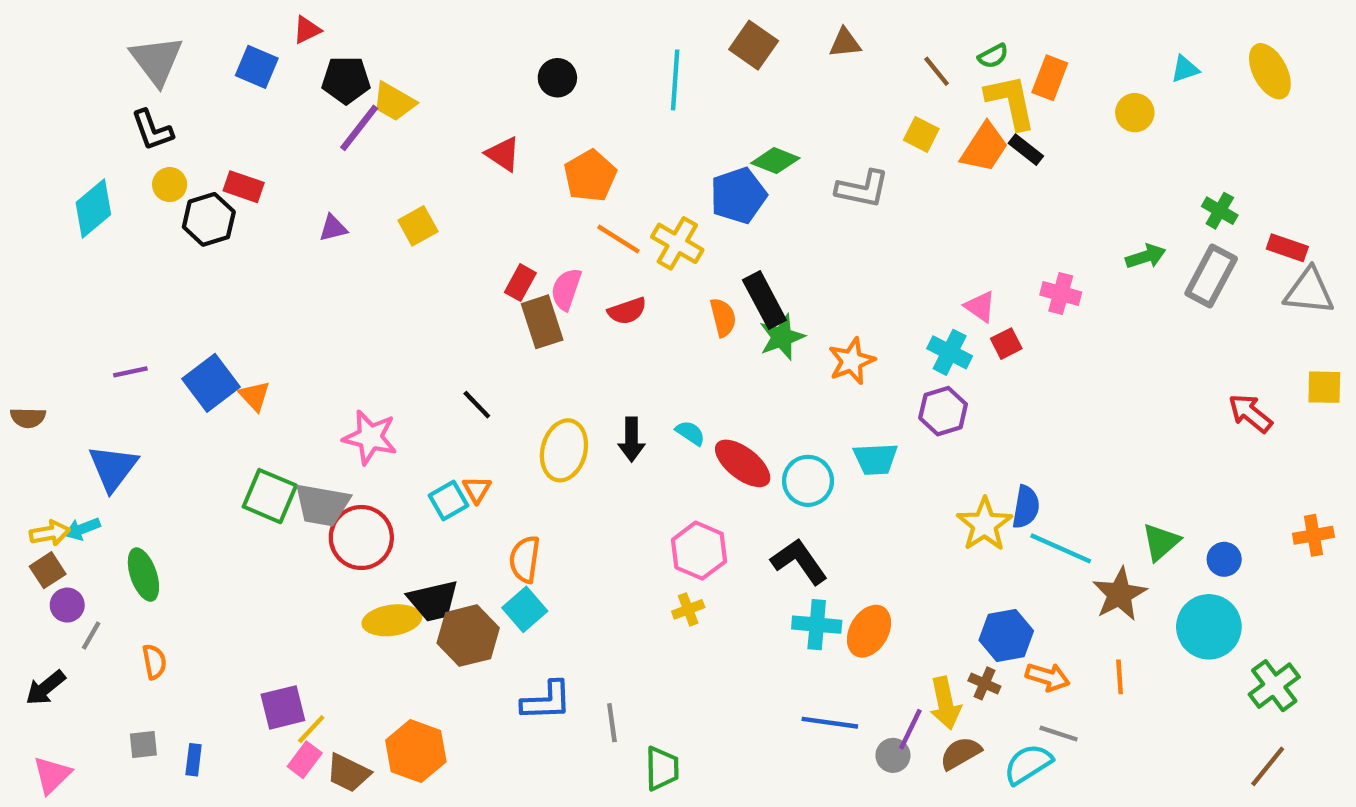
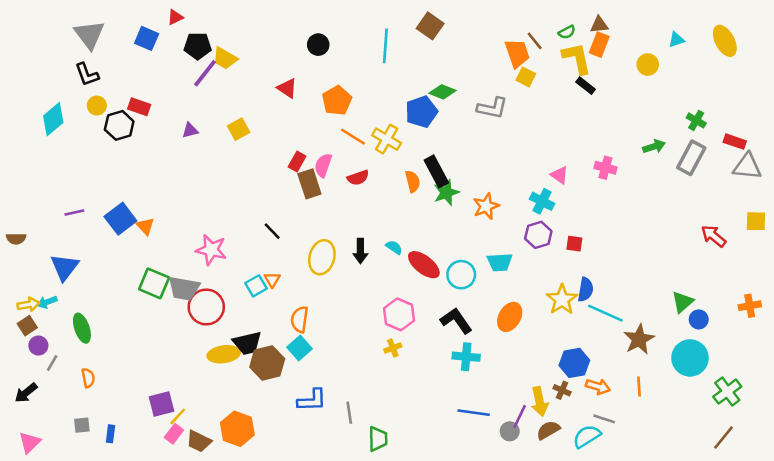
brown triangle: (845, 43) -> (599, 25), moved
orange trapezoid: (984, 147) -> (517, 53), moved, turned -52
red square: (1006, 344) -> (574, 244), moved, turned 35
green triangle: (1161, 542) -> (683, 302), moved
orange ellipse: (869, 631) -> (510, 317), moved

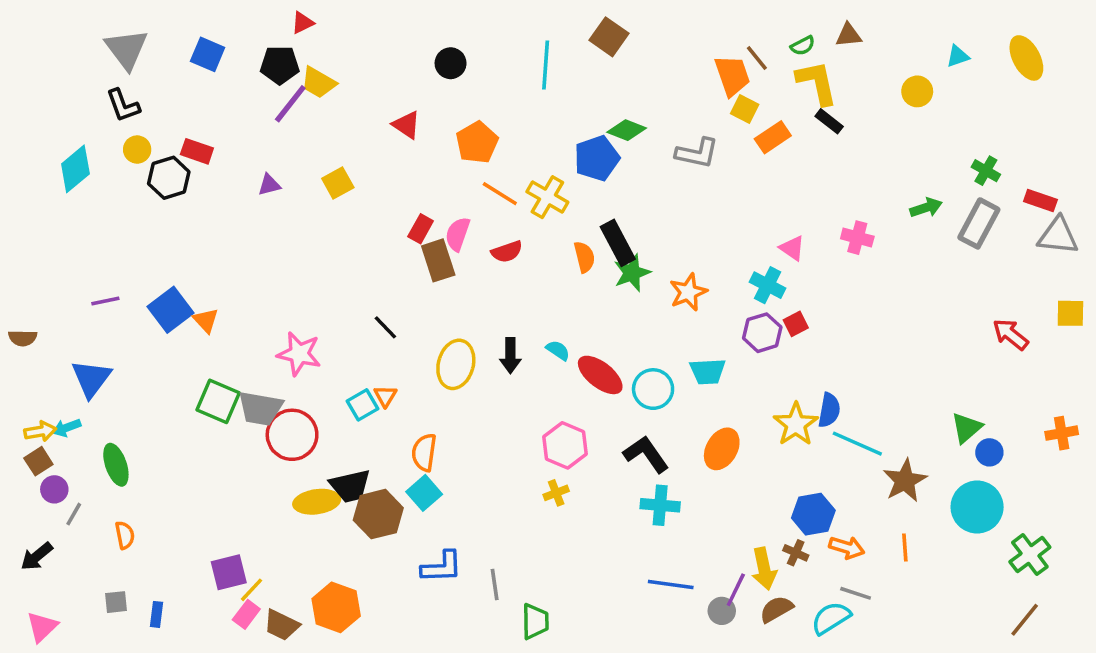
red triangle: (175, 17) -> (303, 23), moved
orange rectangle: (599, 45) -> (773, 137), moved, turned 35
red square: (574, 244) -> (796, 324), moved, turned -35

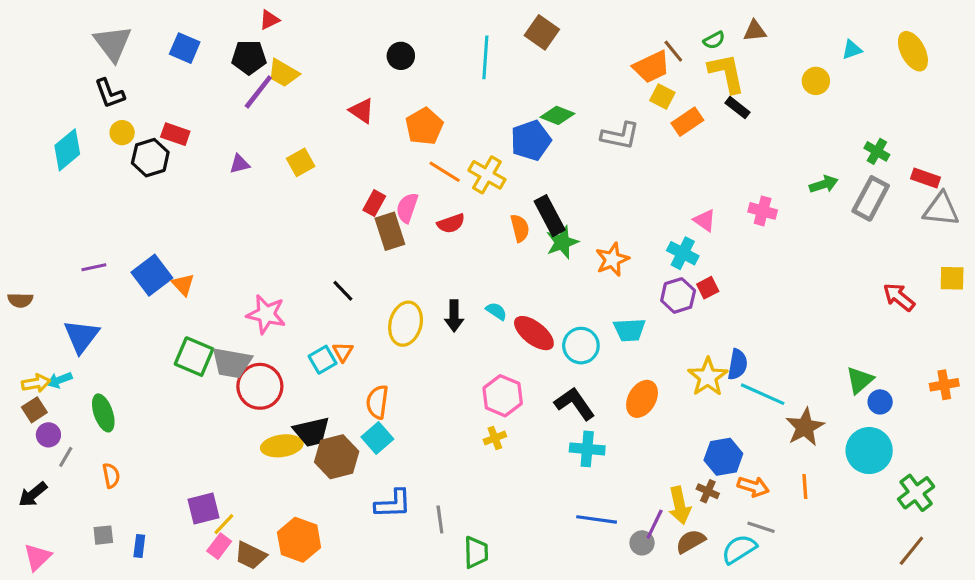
orange trapezoid: (732, 76) -> (651, 67), turned 84

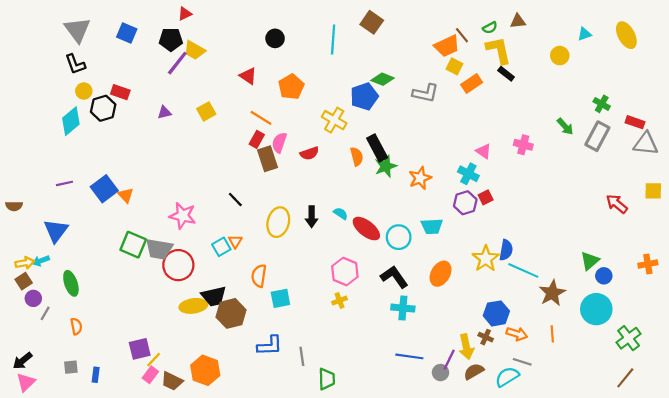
cyan diamond: (67, 150) -> (71, 121), moved
orange line: (445, 172) -> (261, 118), moved
green arrow: (824, 184) -> (565, 126), turned 66
cyan square: (377, 438) -> (280, 298), moved, turned 30
black arrow: (33, 494) -> (23, 361), moved

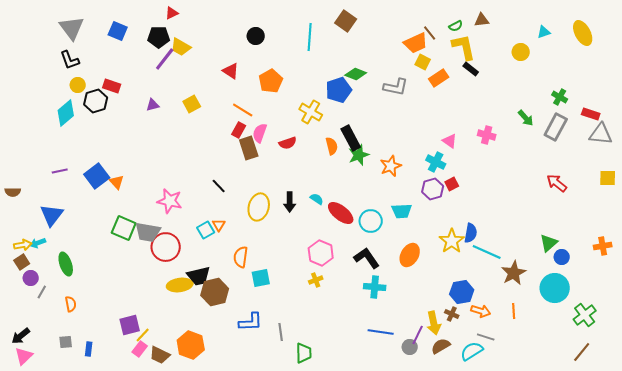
red arrow: (617, 204) -> (557, 183), moved

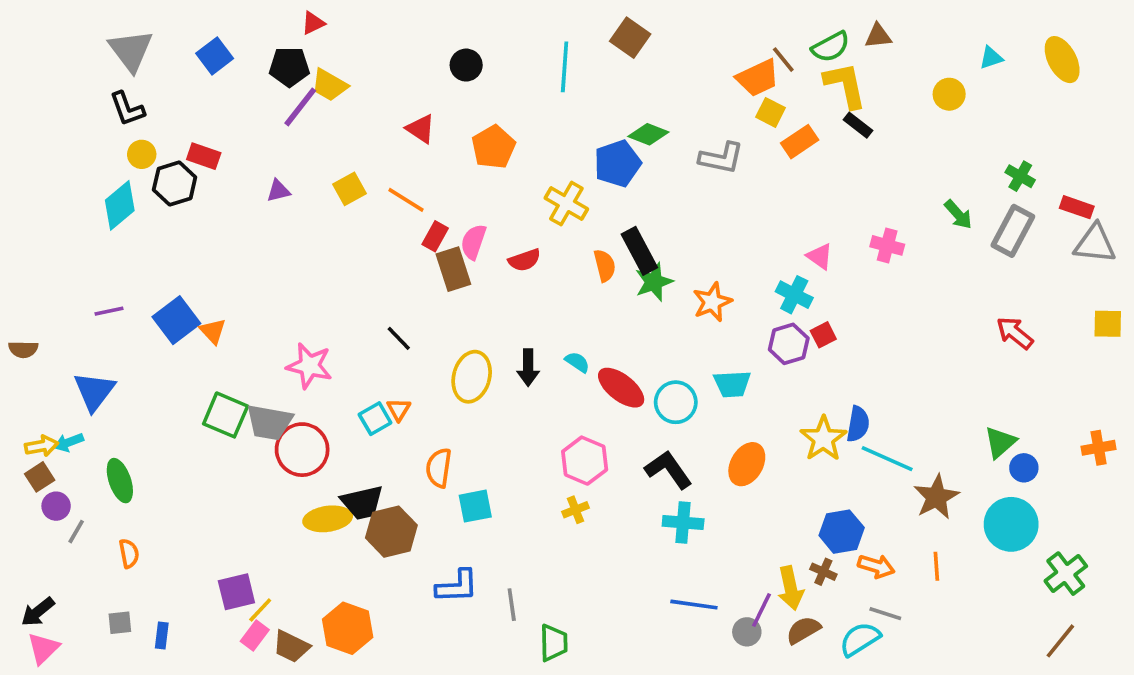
green semicircle: (456, 26) -> (831, 47), size x1.5
blue square: (118, 31) -> (215, 56), turned 30
orange line: (243, 110) -> (406, 200), moved

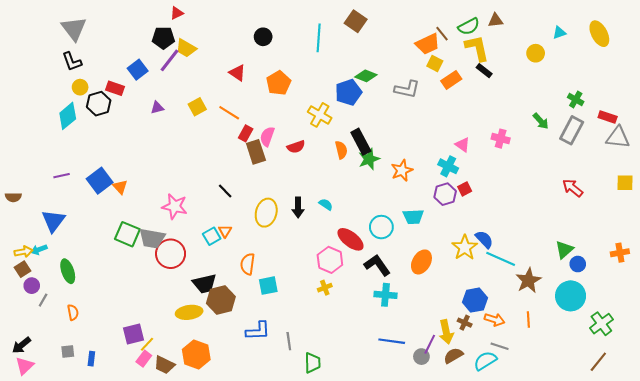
blue square: (215, 56) -> (138, 70), moved
red ellipse: (621, 388) -> (350, 239), moved
blue semicircle: (858, 424) -> (484, 239), turned -54
yellow ellipse: (328, 519) -> (189, 312), moved

